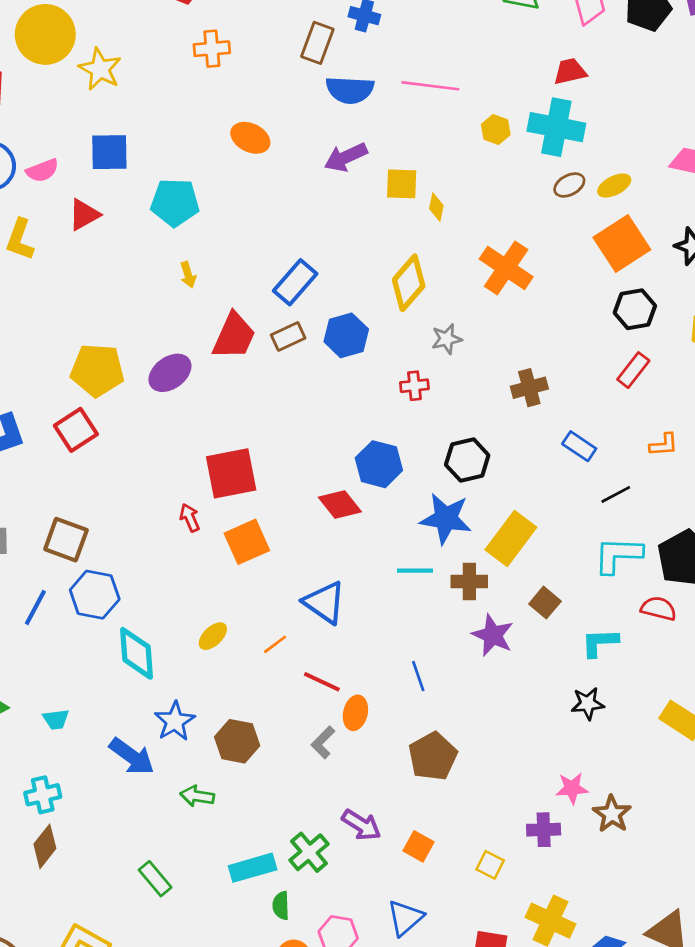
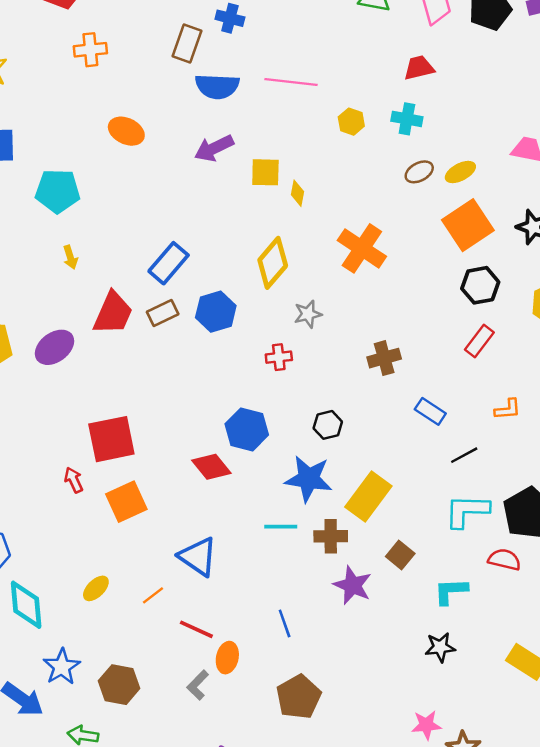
cyan cross: (556, 127) -> (407, 119), size x0.6
black hexagon: (467, 460) -> (328, 425), size x0.7

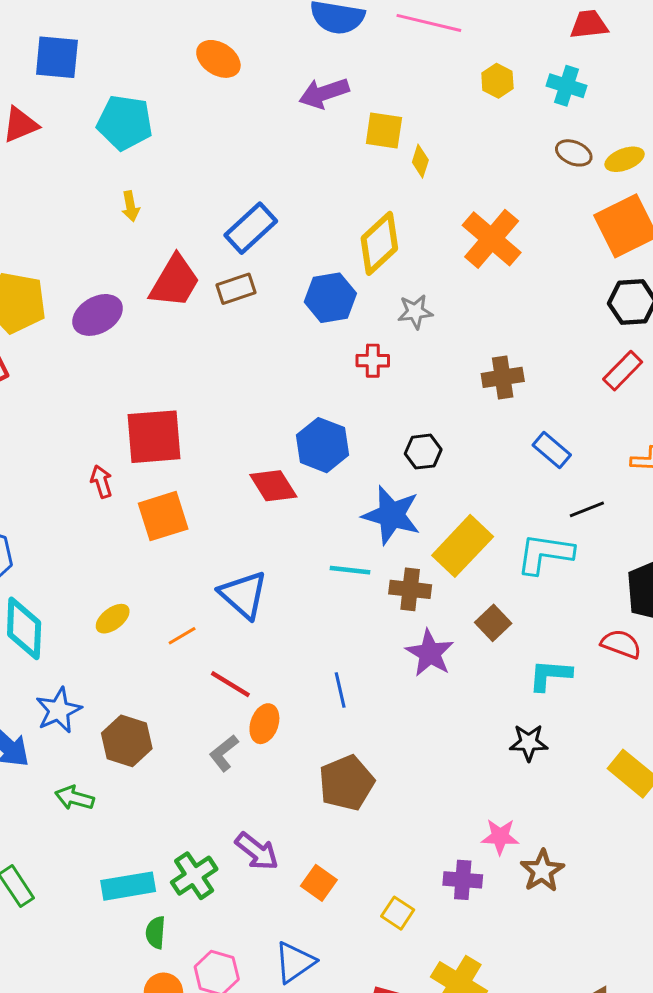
brown ellipse: (419, 172) -> (574, 153), turned 44
blue hexagon: (216, 312) -> (330, 298), moved
cyan L-shape: (467, 511) -> (545, 554), moved

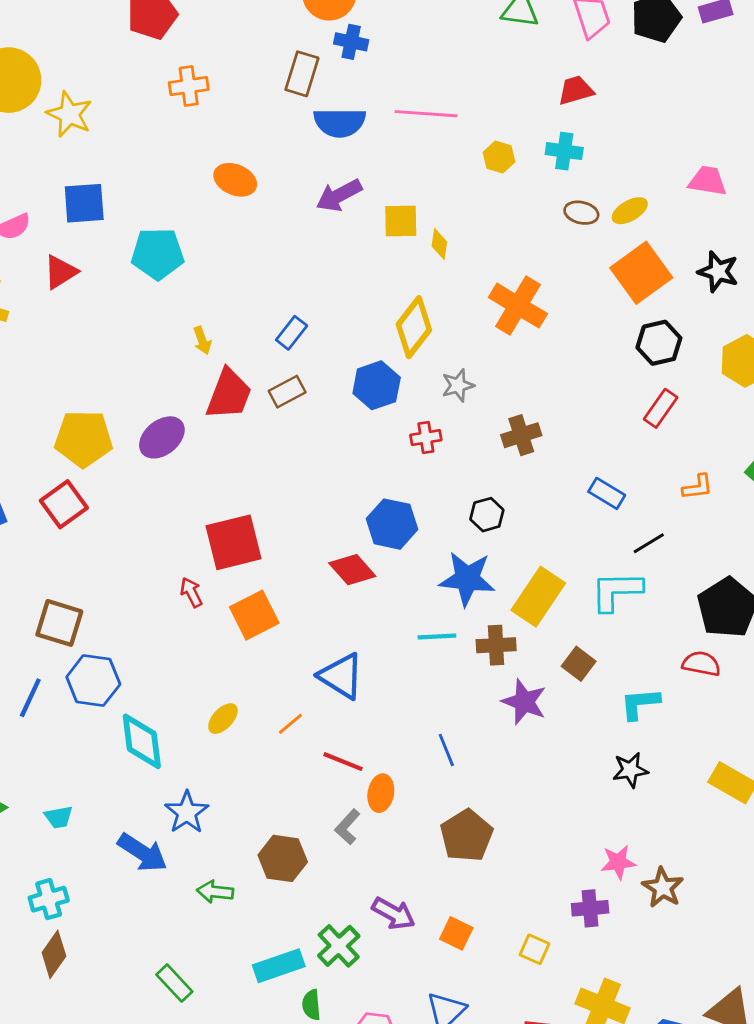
yellow arrow: (130, 206) -> (202, 340), moved
blue rectangle: (251, 228) -> (292, 333), size x0.7
brown cross: (503, 377) -> (521, 435), moved
brown hexagon: (127, 741) -> (283, 858), moved

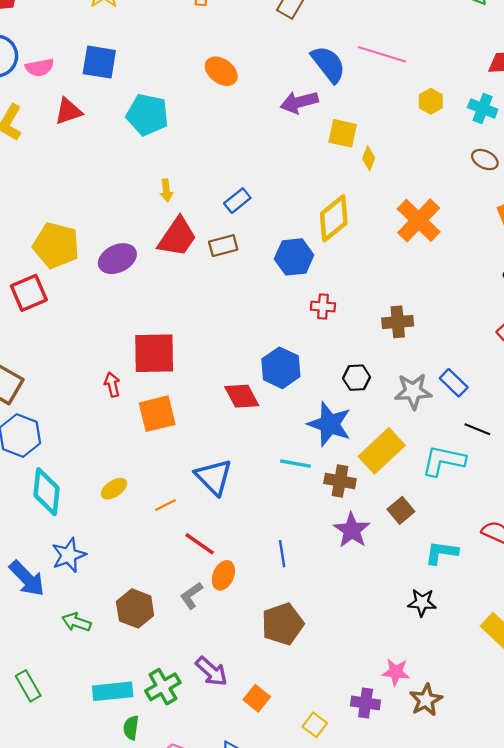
blue semicircle: (340, 123) -> (328, 64), moved, turned -141
gray star: (458, 385) -> (413, 391), moved, size x1.4
black line: (649, 543) -> (477, 429), turned 40

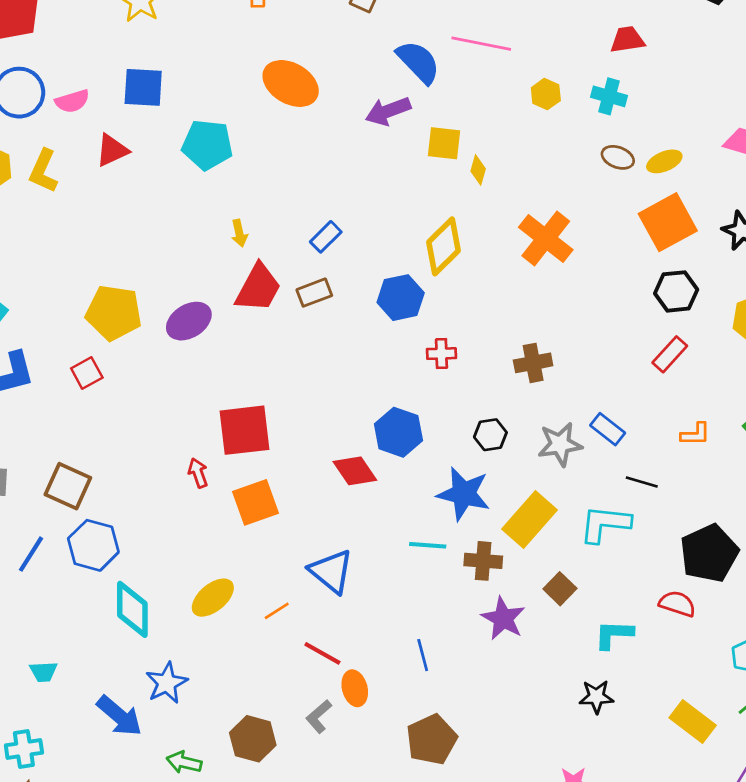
orange ellipse: (221, 71) -> (291, 83), size x1.4
red square: (29, 293) -> (87, 373), size x0.7
yellow ellipse: (114, 489) -> (213, 598), size x1.4
orange ellipse: (223, 575) -> (355, 688), turned -32

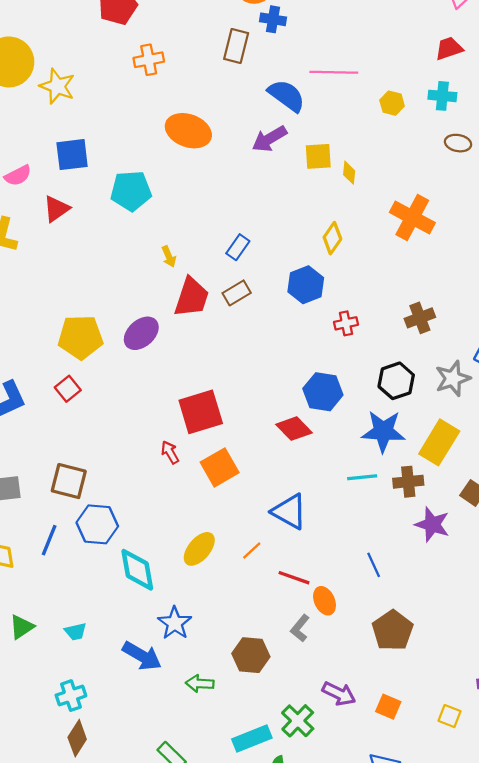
yellow diamond: (444, 246) -> (332, 238), size x0.7
black hexagon: (490, 435) -> (396, 381), size x1.4

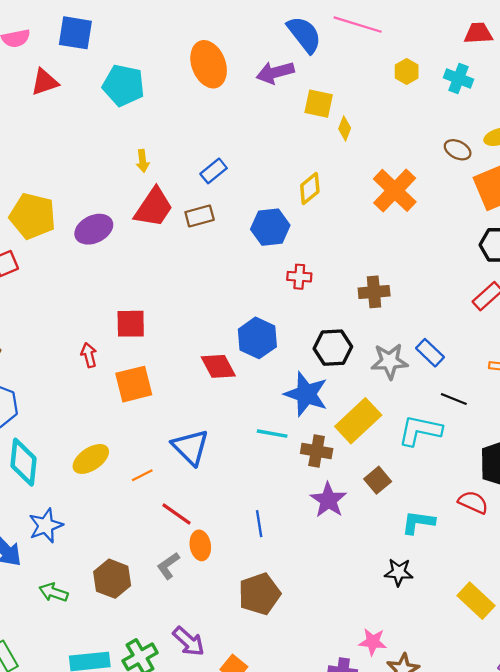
orange ellipse: (188, 131) -> (209, 64), moved, turned 33
brown ellipse: (458, 143) -> (458, 150), moved
red square: (201, 412) -> (131, 324), size x0.7

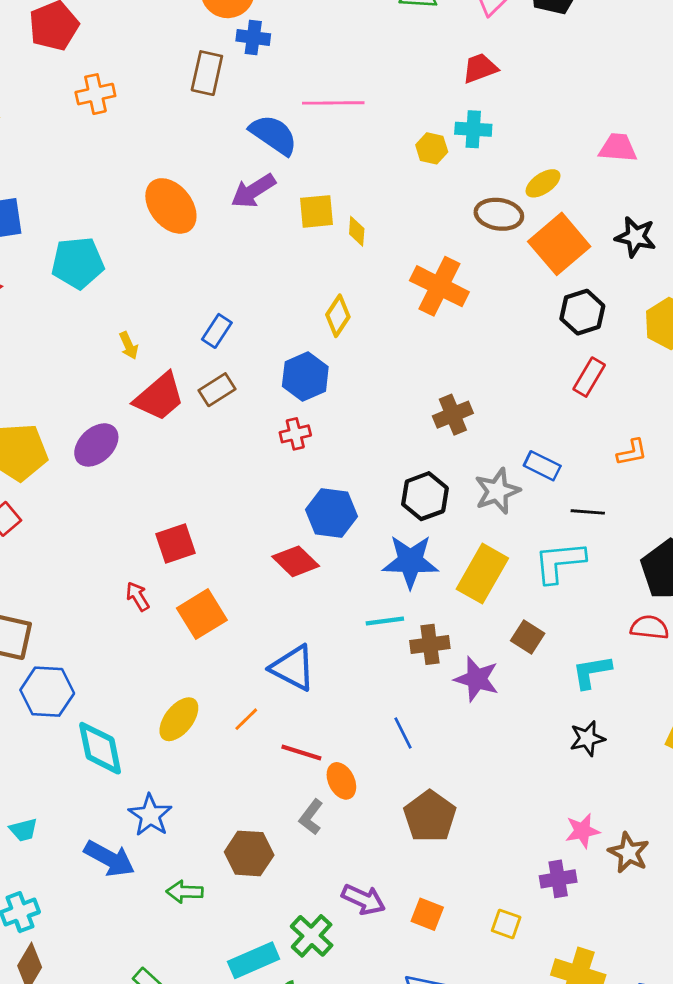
yellow hexagon: (407, 71) -> (432, 148), moved
brown ellipse: (458, 150) -> (499, 214), size x1.4
red trapezoid: (154, 208) -> (159, 397), turned 33
red cross: (299, 277) -> (295, 434), moved
brown cross: (317, 451) -> (430, 644), moved

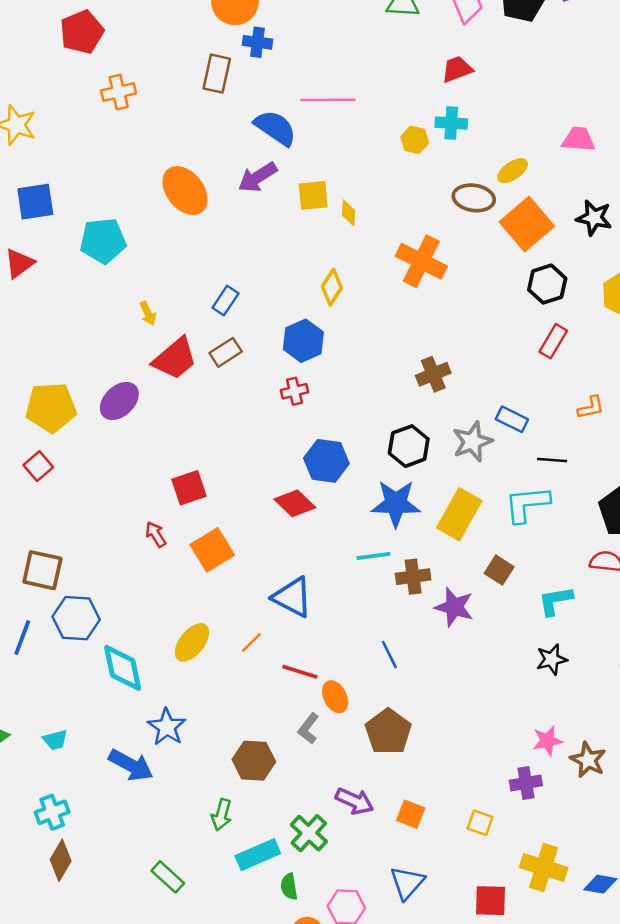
brown pentagon: (430, 816) -> (388, 732), moved
green arrow: (185, 892) -> (222, 815), moved, turned -76

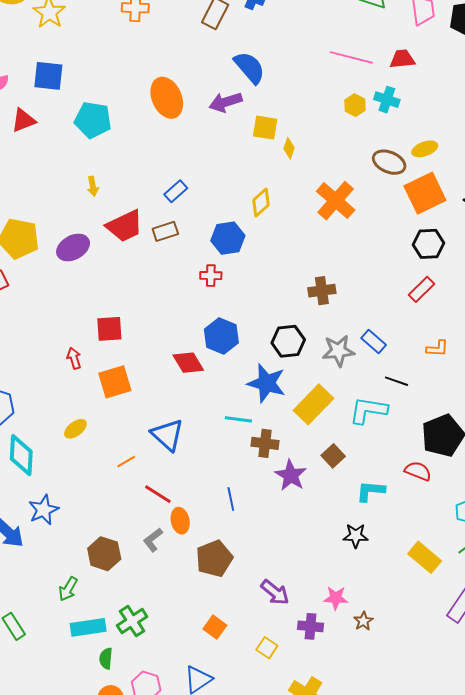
pink line: (328, 100) -> (351, 57), moved
yellow arrow: (148, 313) -> (93, 186), moved
yellow ellipse: (192, 642) -> (75, 429), moved, size x0.7
brown star: (588, 760) -> (363, 621), size x0.7
purple arrow: (355, 801) -> (275, 592), moved

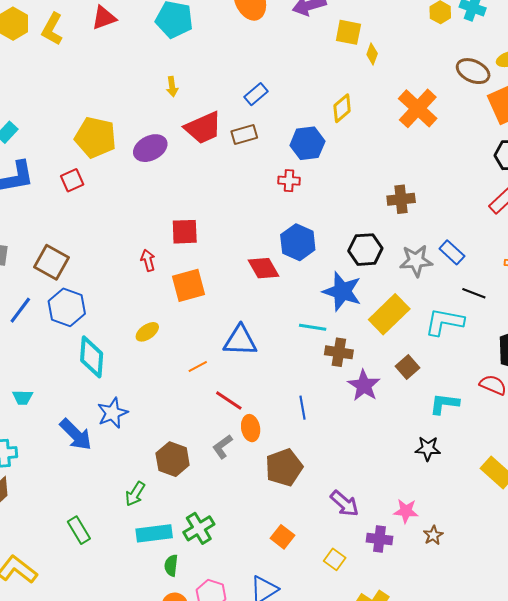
blue triangle: (167, 435) -> (240, 341), turned -42

